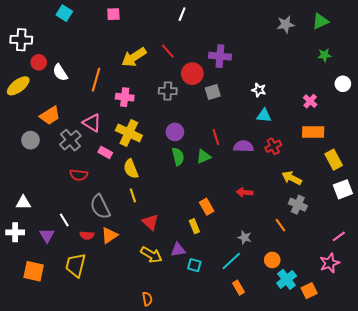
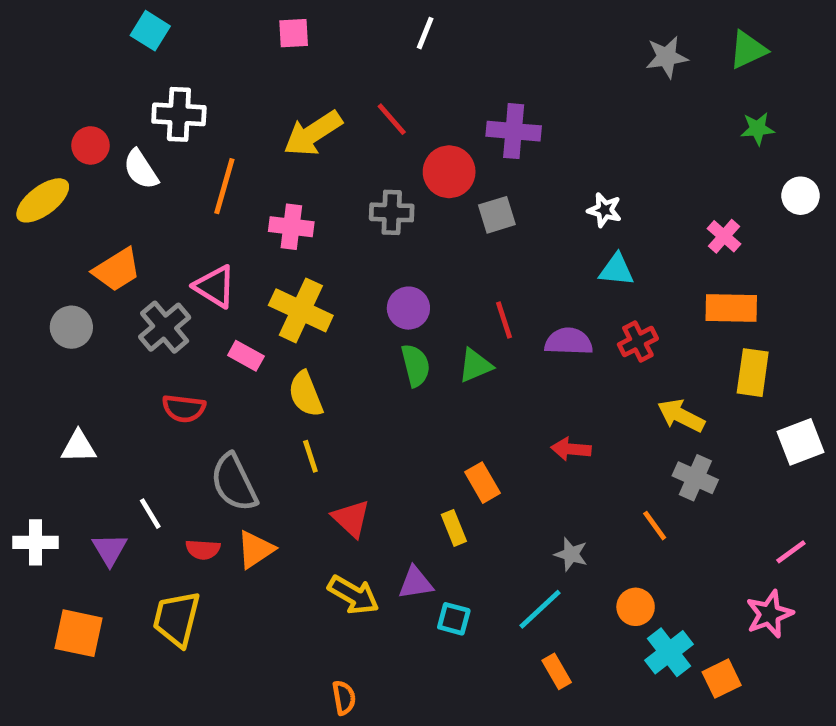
pink square: (113, 14) -> (294, 33), moved
white cross: (21, 40) -> (179, 114), moved
yellow rectangle: (334, 160) -> (753, 373), moved, turned 36
white triangle: (23, 203) -> (79, 447), moved

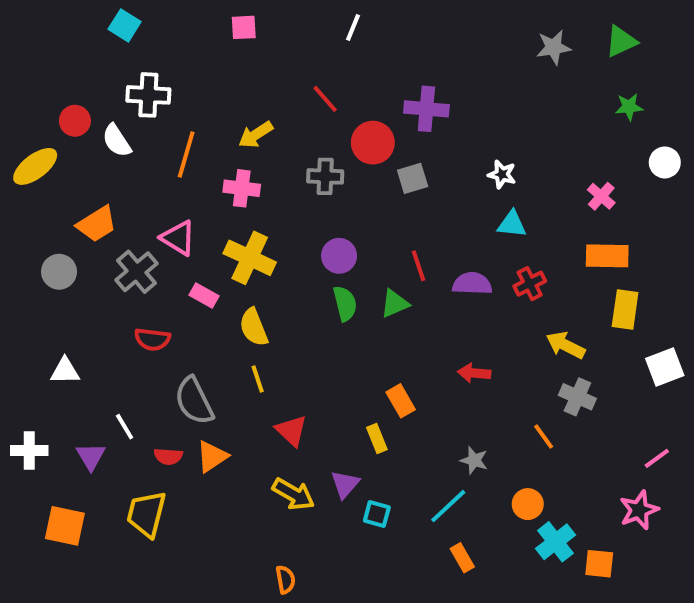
yellow arrow: (313, 134) -> (256, 135), moved, size x0.7
purple triangle: (416, 583) -> (345, 484), turned -40
orange square: (722, 679) -> (599, 564), turned 32

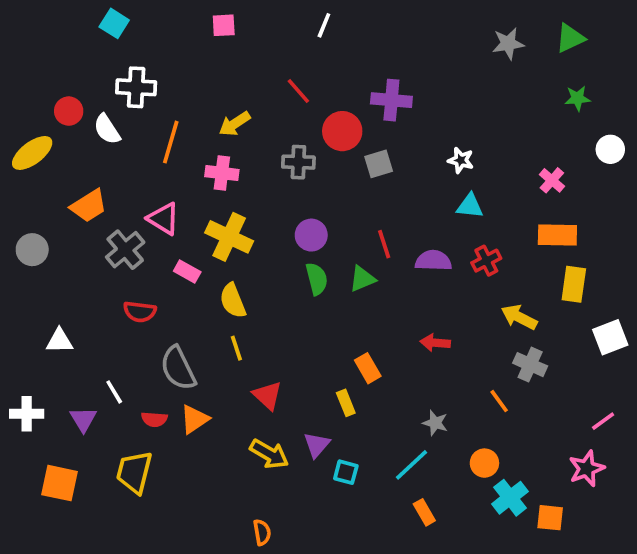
gray circle: (59, 272) -> (32, 250), moved

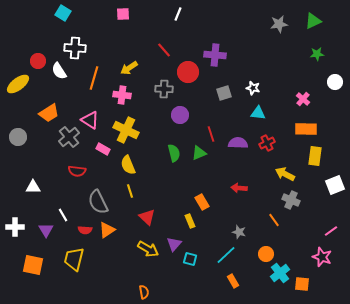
gray square: (379, 164) -> (224, 93), moved
purple circle: (311, 235) -> (180, 115), moved
pink star: (587, 468) -> (322, 257), turned -30

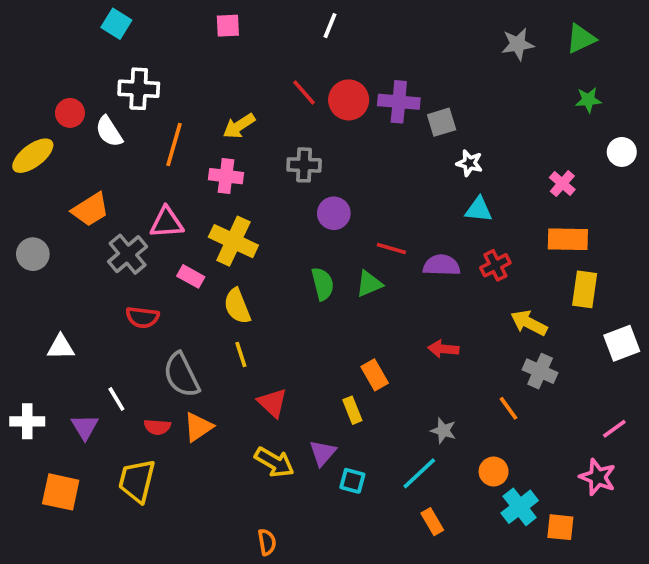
red circle: (188, 72) -> (349, 100), moved
gray square: (224, 93) -> (442, 122), moved
pink triangle: (90, 120) -> (167, 223), turned -36
red line: (211, 134) -> (391, 249), turned -56

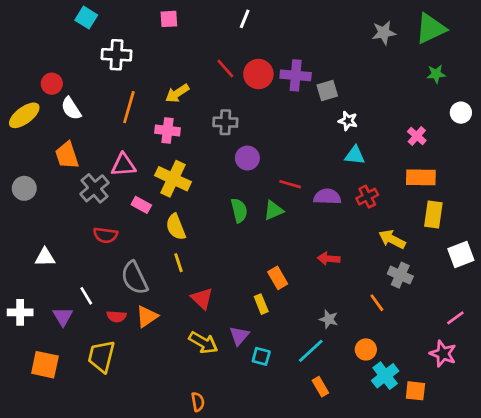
green triangle: (581, 39) -> (431, 29), size x1.4
white cross: (139, 89) -> (117, 55), moved
white semicircle: (109, 132) -> (71, 108), moved
orange trapezoid: (90, 210) -> (67, 155), turned 104

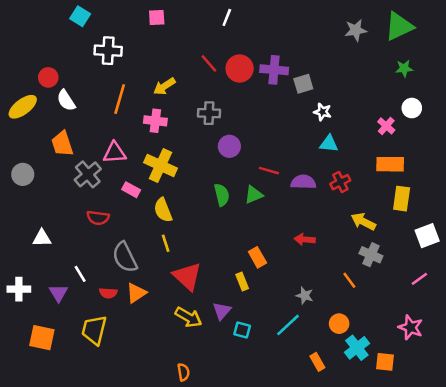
white circle: (461, 113) -> (412, 108), moved
red triangle: (202, 299) -> (187, 276), size x1.4
pink line: (455, 318) -> (419, 279), moved
orange rectangle: (320, 387) -> (317, 362), moved

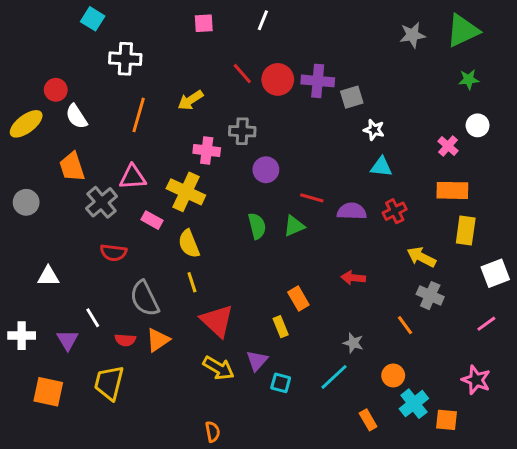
pink square: (157, 17) -> (204, 23), moved
pink cross: (155, 121) -> (207, 150), moved

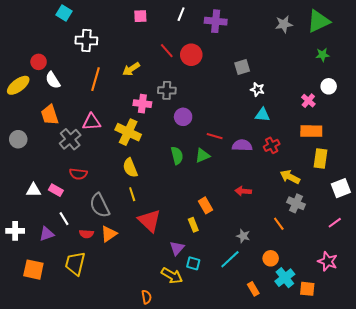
purple cross: (318, 81) -> (216, 21), moved
pink rectangle: (152, 220) -> (56, 190), moved
purple triangle: (68, 340) -> (47, 234), turned 42
yellow arrow: (219, 368) -> (172, 276), moved

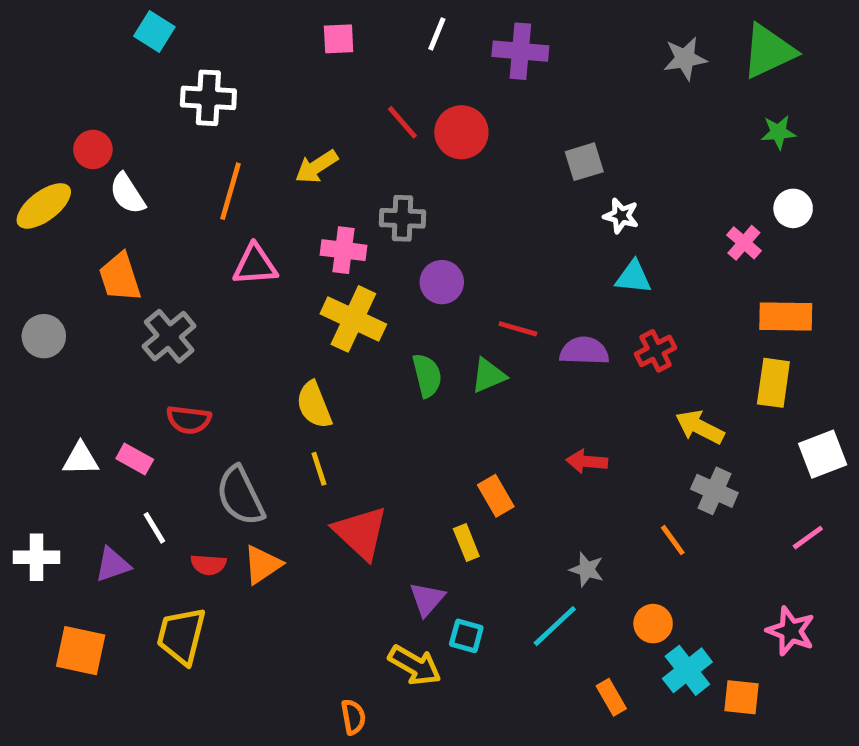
pink triangle: (91, 122) -> (255, 265), moved
orange rectangle: (311, 131) -> (786, 316), moved
yellow cross: (128, 132) -> (353, 319), moved

